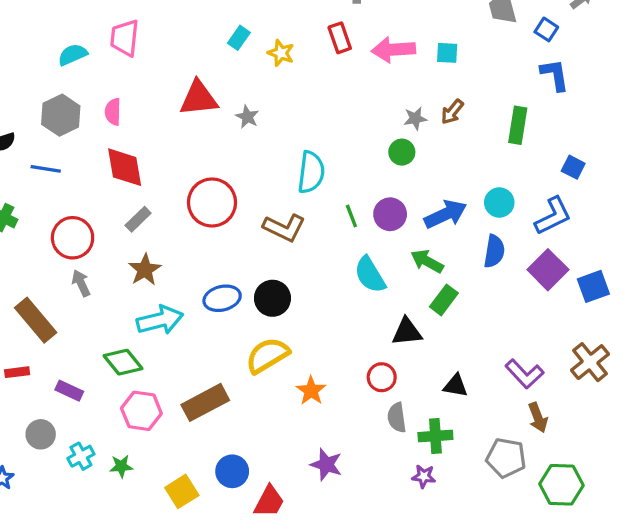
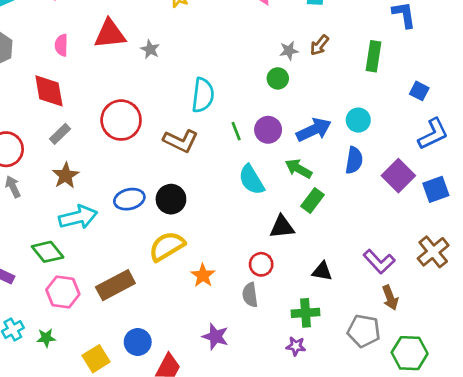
pink semicircle: (113, 112) -> (61, 45), moved
blue L-shape: (553, 216) -> (433, 134), moved
gray semicircle: (397, 418) -> (250, 295), moved

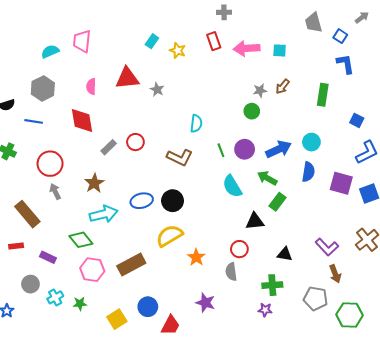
cyan semicircle: (203, 95) -> (196, 124), size x0.7
red circle: (121, 120) -> (135, 142), size x0.6
gray rectangle: (60, 134) -> (109, 147), moved
purple square: (398, 176) -> (341, 183), turned -30

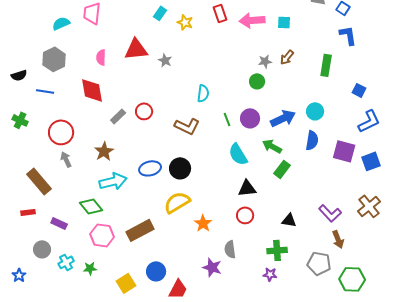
black triangle: (255, 221) -> (247, 188), moved
gray semicircle: (231, 272) -> (230, 249), moved

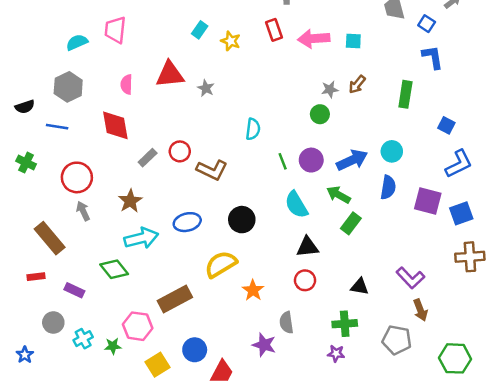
brown L-shape: (187, 126) -> (212, 170), moved
black circle: (180, 168) -> (242, 220), moved
brown cross: (369, 206) -> (470, 257), moved, turned 35
pink hexagon: (102, 235) -> (138, 326), moved
green hexagon: (352, 279) -> (455, 358), moved

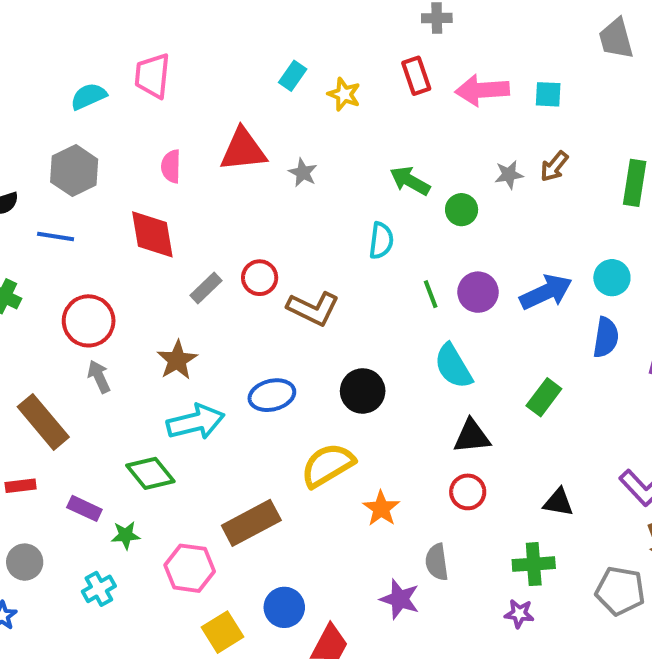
green circle: (320, 114) -> (462, 210), moved
green arrow: (338, 195) -> (410, 181), moved
gray circle: (53, 322) -> (25, 562), moved
green star: (113, 346) -> (126, 535), moved

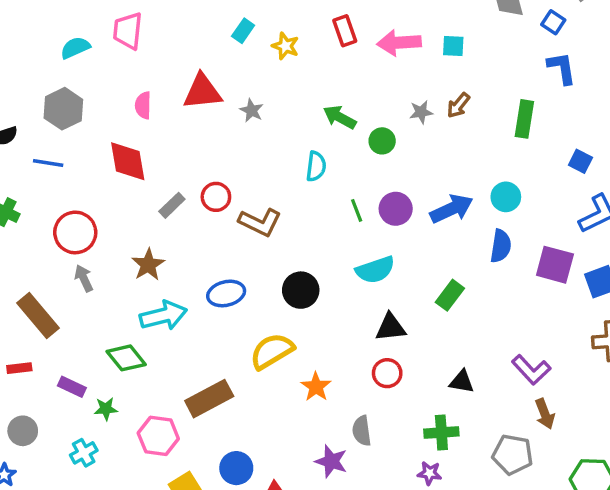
cyan semicircle: (453, 366) -> (375, 270), turned -78

